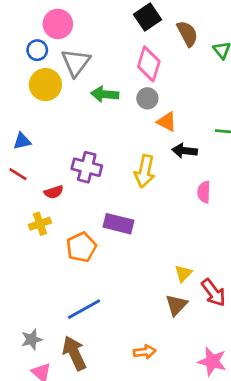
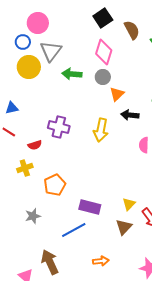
orange triangle: (167, 122) -> (117, 94), turned 49
purple rectangle: (118, 224) -> (90, 207), moved
blue line: (84, 309) -> (74, 230), moved
gray star: (32, 339) -> (33, 216), moved

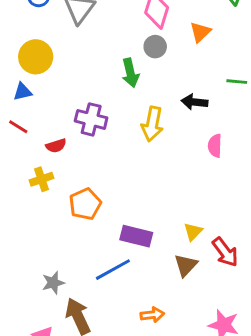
yellow circle: (29, 67) -> (36, 57), moved
green arrow: (72, 74) -> (130, 73), moved, turned -108
orange triangle: (117, 94) -> (200, 32), moved
gray star: (33, 216) -> (53, 283), moved

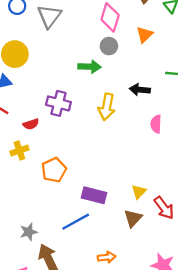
green arrow: (130, 73) -> (89, 67), turned -75

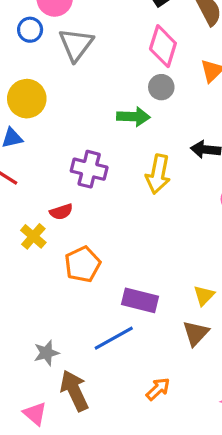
red semicircle: (31, 124) -> (61, 212), moved
yellow cross: (19, 150) -> (33, 236), turned -30
orange arrow: (107, 257) -> (158, 389), turned -36

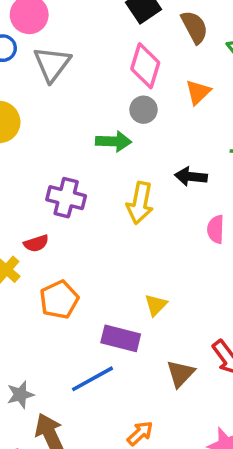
yellow triangle: (204, 295) -> (156, 305), moved

